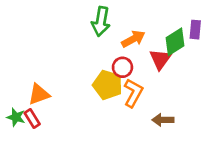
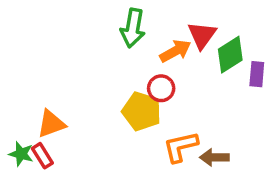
purple rectangle: (195, 30) -> (257, 74), moved
red triangle: (160, 59) -> (202, 35), moved
orange L-shape: (133, 93) -> (181, 147), moved, turned -132

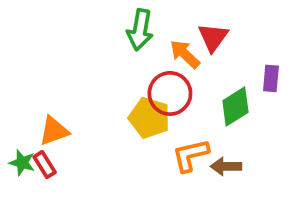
orange arrow: (175, 51) -> (185, 54), turned -108
green diamond: (230, 55) -> (235, 107), moved
red circle: (161, 88) -> (170, 93), size x1.5

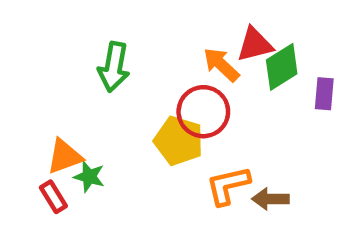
green arrow: (140, 30) -> (114, 67), moved
red triangle: (213, 37) -> (255, 45), turned 40
green diamond: (235, 107) -> (282, 67), moved
green star: (22, 163) -> (89, 177), moved

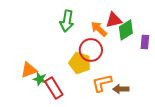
green arrow: (114, 67) -> (67, 21), moved
red rectangle: (53, 197) -> (54, 88), moved, size x1.5

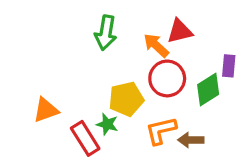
green diamond: (126, 30) -> (208, 90), moved
red circle: (91, 50) -> (167, 78), moved
yellow pentagon: (80, 63) -> (126, 99), turned -30
green star: (40, 79) -> (107, 124), moved

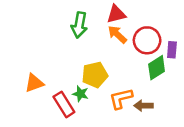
red triangle: (180, 31) -> (116, 14), moved
red circle: (167, 78) -> (147, 40), moved

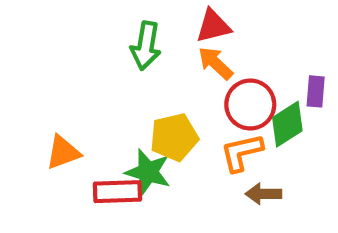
red circle: (147, 40) -> (250, 105), moved
green star: (81, 94) -> (148, 172), size x1.5
orange L-shape: (121, 99) -> (242, 152), moved
red rectangle: (64, 104) -> (117, 192), turned -60

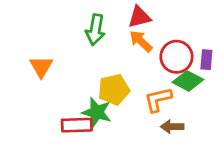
red circle: (250, 105) -> (176, 57), moved
green diamond: (287, 124) -> (188, 81), turned 60
orange triangle: (63, 152) -> (41, 67), moved, turned -40

